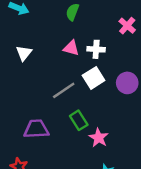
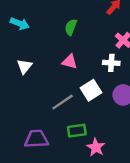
white cross: (96, 49) -> (111, 63), moved
green rectangle: (79, 120) -> (77, 131), turned -66

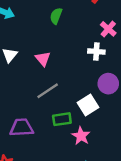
pink triangle: (70, 62) -> (43, 59), moved, turned 35
white square: (91, 90) -> (88, 105), moved

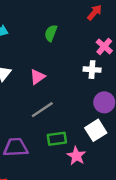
pink triangle: (43, 59) -> (37, 77), turned 35
white square: (88, 105) -> (96, 130), moved

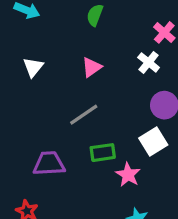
white cross: (92, 70) -> (149, 62), turned 35
pink triangle: (37, 77) -> (92, 67), moved

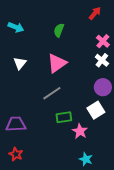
white cross: (149, 62) -> (102, 60), moved
pink triangle: (92, 67) -> (57, 63), size x1.5
purple trapezoid: (49, 164) -> (16, 124), moved

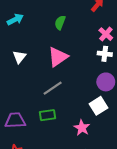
cyan arrow: (16, 27) -> (15, 19), turned -49
white cross: (102, 60) -> (105, 54), turned -32
green rectangle: (64, 117) -> (47, 115), moved

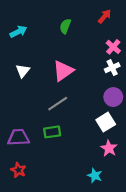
green semicircle: (60, 23) -> (65, 26), moved
white cross: (105, 54) -> (112, 68), turned -32
pink star: (82, 128) -> (109, 148), moved

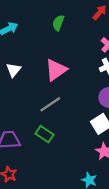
green rectangle: (52, 132) -> (45, 134), turned 42

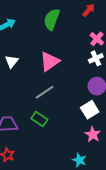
green semicircle: (58, 23) -> (52, 19), size x1.5

